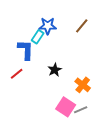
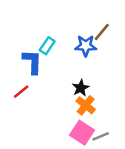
blue star: (48, 26) -> (86, 46), moved
black star: (55, 70) -> (81, 88), moved
orange cross: (83, 85) -> (86, 105), moved

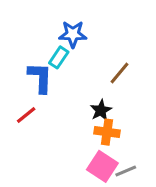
brown line: (102, 32) -> (119, 73), moved
blue star: (86, 46) -> (73, 34), moved
orange cross: (86, 105) -> (107, 132), turned -30

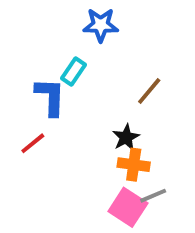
blue star: (73, 34) -> (101, 25), moved
gray line: (126, 171) -> (153, 196), moved

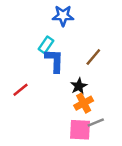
blue L-shape: (50, 97) -> (55, 61), moved
orange cross: (134, 165) -> (84, 103), turned -36
pink square: (128, 207) -> (80, 130), turned -30

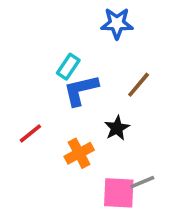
blue star: (63, 16) -> (117, 23), moved
blue L-shape: (55, 61) -> (81, 90), turned -105
orange cross: (84, 103) -> (79, 153), moved

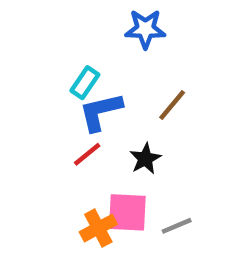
red line: (30, 133) -> (87, 154), moved
orange cross: (79, 153) -> (98, 228), moved
pink square: (119, 193) -> (127, 212), moved

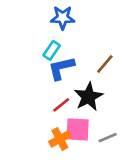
blue star: (145, 29) -> (63, 18), moved
red line: (87, 154) -> (61, 105), moved
black star: (145, 159) -> (88, 97), size x1.5

